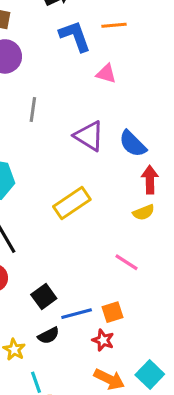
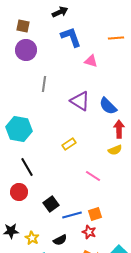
orange line: (114, 25) -> (116, 38), moved
yellow rectangle: (72, 203) -> (69, 144), size x0.6
pink line: (126, 262) -> (93, 176), moved
black semicircle: (48, 336) -> (60, 240), moved

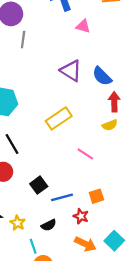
gray line: (44, 84) -> (23, 39), moved
yellow rectangle: (69, 144) -> (59, 118), size x1.6
orange square: (95, 214) -> (96, 196), moved

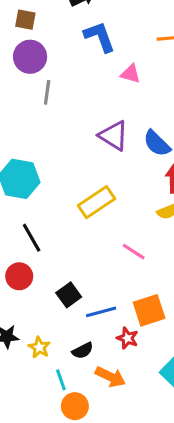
orange square: (96, 196) -> (149, 310), size x1.5
orange arrow: (85, 244) -> (110, 377), moved

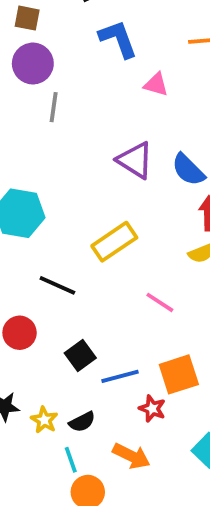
black line: (32, 238) -> (57, 285), moved, turned -36
black semicircle: (83, 351) -> (82, 422), moved

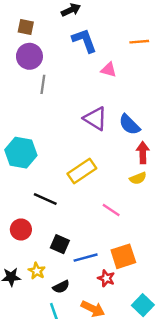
black square: (80, 355) -> (60, 244), turned -30
yellow star: (44, 420) -> (37, 271), moved

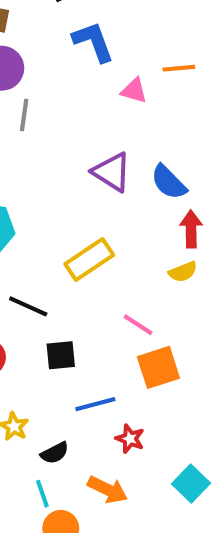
orange line: (139, 42) -> (179, 68), moved
black square: (60, 244) -> (61, 355), moved, turned -30
orange square: (123, 256) -> (158, 367), moved

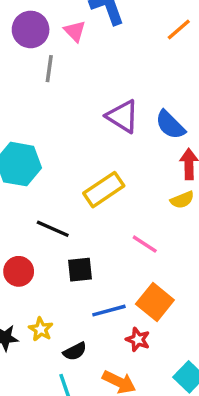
orange line: (179, 68) -> (179, 29), turned -36
pink triangle: (134, 91) -> (75, 31), moved, turned 30
orange square: (158, 367) -> (155, 302), moved, turned -33

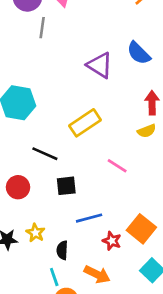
blue semicircle: (170, 125) -> (139, 53), moved
orange square: (155, 302) -> (141, 229), moved
black semicircle: (75, 351) -> (62, 250), turned 120

